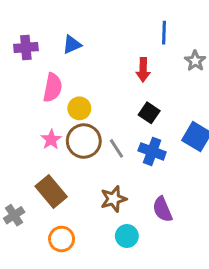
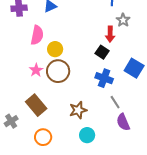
gray star: (195, 61) -> (123, 20), moved
red arrow: (143, 70) -> (110, 34), moved
gray line: (116, 148) -> (115, 102), moved
purple semicircle: (162, 209) -> (123, 122), moved

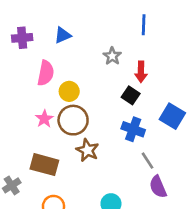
gray star: (123, 20) -> (112, 56), moved
brown rectangle: (36, 105) -> (44, 165), turned -35
brown star: (78, 110) -> (87, 150), moved, turned -30

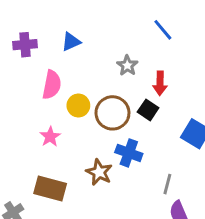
blue line: (144, 25) -> (163, 30), turned -42
brown circle: (73, 120) -> (112, 113), moved
blue cross: (133, 129) -> (129, 153), moved
gray line: (148, 161) -> (167, 184), turned 48

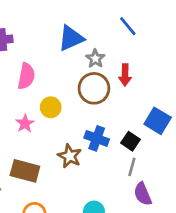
blue triangle: (71, 42) -> (71, 38), moved, size x1.5
yellow circle: (78, 105) -> (51, 107), moved
black square: (148, 110) -> (131, 141), moved
brown circle: (112, 113) -> (94, 88), moved

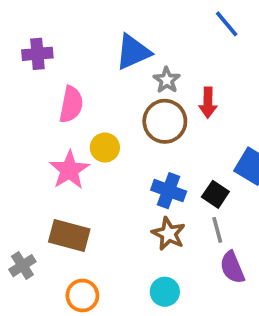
blue line: (128, 26) -> (227, 24), moved
pink star: (25, 124) -> (69, 170), size x1.5
brown star: (70, 156) -> (169, 234), moved
gray line: (132, 167) -> (217, 230), turned -30

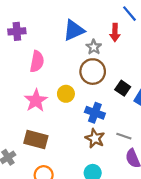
red arrow: (208, 103) -> (115, 33), moved
yellow circle: (105, 148) -> (66, 94), moved
black square: (215, 194) -> (123, 88), moved
gray line: (217, 230) -> (124, 136), turned -56

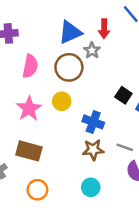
red arrow: (115, 33) -> (104, 29), moved
brown circle: (93, 72) -> (69, 67), moved
brown star: (95, 138) -> (93, 150), turned -30

